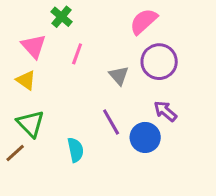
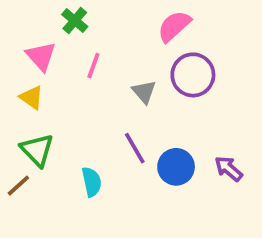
purple arrow: (165, 111) -> (229, 169), moved

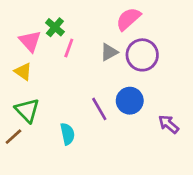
green cross: (75, 21) -> (55, 27), moved
gray triangle: (144, 92) -> (109, 52), moved, turned 42
blue circle: (176, 167) -> (130, 101), moved

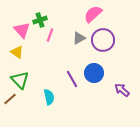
green cross: (55, 27) -> (40, 20), turned 32

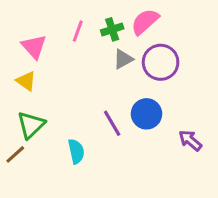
green cross: (40, 20) -> (112, 29), moved
pink line: (50, 35) -> (78, 31), moved
green triangle: (20, 80) -> (31, 125), turned 30

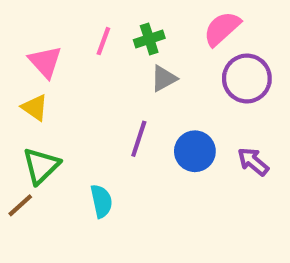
pink semicircle: (145, 22) -> (222, 29), moved
purple circle: (161, 62) -> (247, 78), moved
purple line: (112, 123) -> (139, 139), moved, turned 48
purple arrow: (190, 140) -> (253, 162), moved

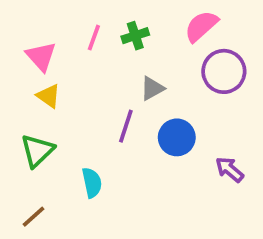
gray triangle: (164, 78) -> (152, 88), moved
yellow triangle: (35, 108) -> (49, 96), moved
purple arrow: (253, 162) -> (230, 169), moved
brown line: (20, 205) -> (33, 217), moved

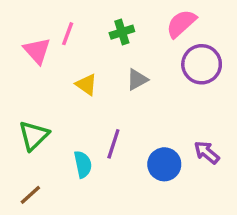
pink line: (94, 38) -> (68, 34), moved
yellow triangle: (49, 96) -> (86, 85), moved
purple line: (126, 126) -> (113, 144), moved
blue circle: (177, 137) -> (164, 164), moved

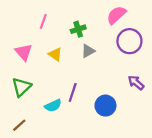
green cross: (122, 32) -> (78, 29), moved
pink triangle: (37, 51) -> (24, 52), moved
purple arrow: (207, 152) -> (136, 83), moved
cyan semicircle: (83, 164) -> (53, 106), turned 77

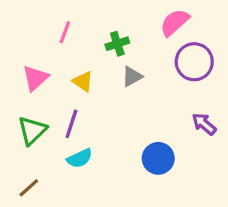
pink triangle: (24, 52) -> (35, 78), turned 30
purple line: (73, 92) -> (71, 124), moved

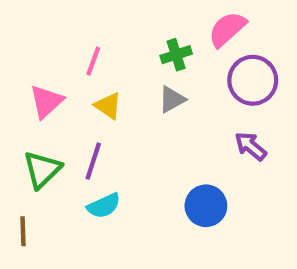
pink line: (65, 32) -> (93, 61), moved
green cross: (117, 44) -> (176, 55), moved
purple arrow: (204, 124) -> (251, 146), moved
brown line: (29, 188) -> (23, 231), moved, turned -50

